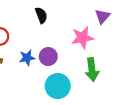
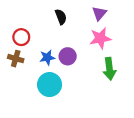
purple triangle: (103, 16) -> (99, 13), moved
cyan circle: (58, 86) -> (50, 85), moved

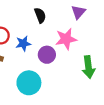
pink star: (100, 38) -> (66, 39), moved
blue star: (47, 57) -> (23, 43), moved

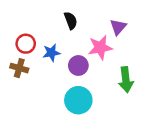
purple triangle: (78, 12) -> (118, 27), moved
cyan circle: (29, 83) -> (78, 100), moved

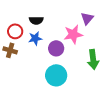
black semicircle: (71, 21) -> (36, 20), moved, turned 112

